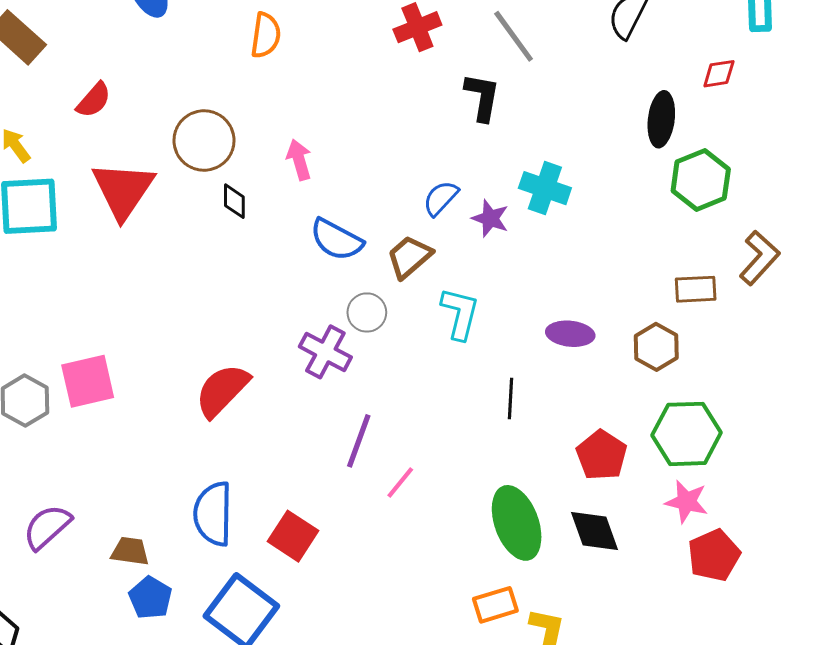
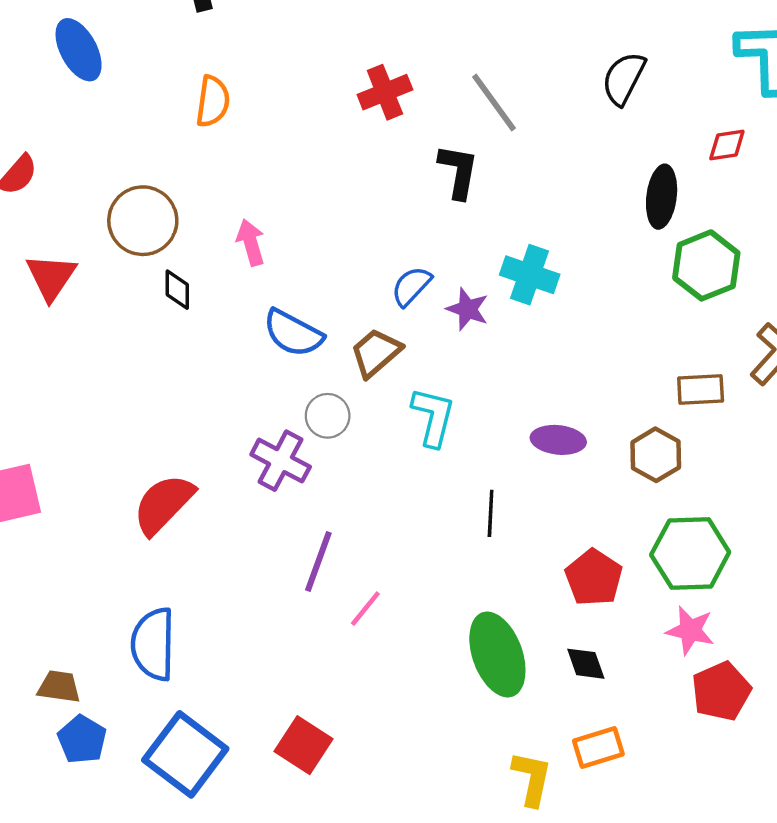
red triangle: (123, 190) -> (51, 277), size x0.7
black diamond: (595, 531) -> (586, 664), size x0.7
red square: (293, 536) -> (303, 745), moved
orange rectangle: (495, 605) -> (598, 747), moved

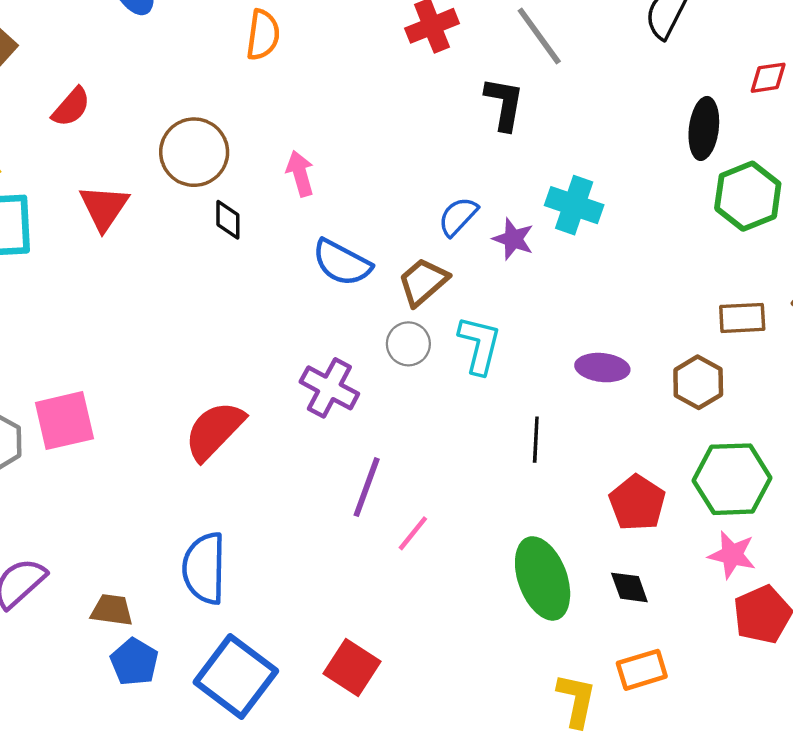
gray circle: (328, 416) -> (408, 344), moved

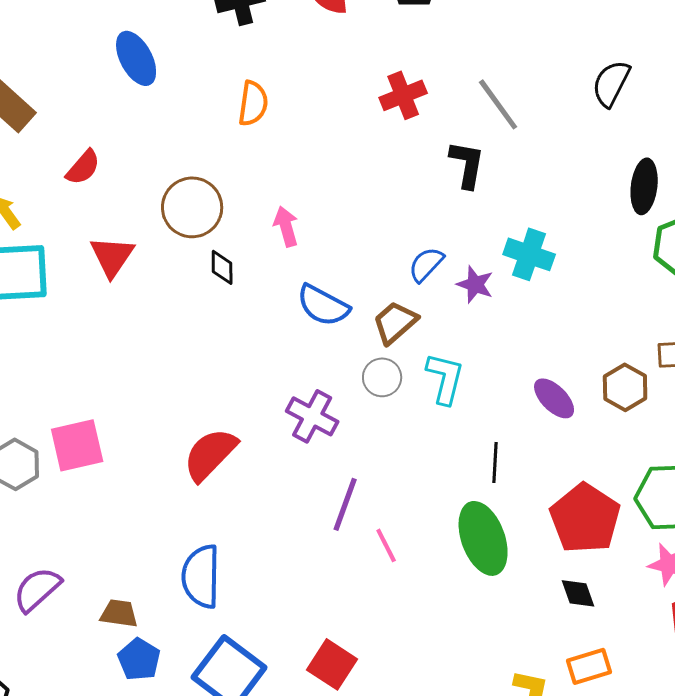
purple ellipse: (602, 368) -> (554, 398), turned 39
brown hexagon: (698, 382) -> (625, 387), moved
red pentagon: (637, 503) -> (585, 518), size x1.4
pink line: (413, 533) -> (386, 545), turned -66
green ellipse: (543, 578) -> (483, 538), moved

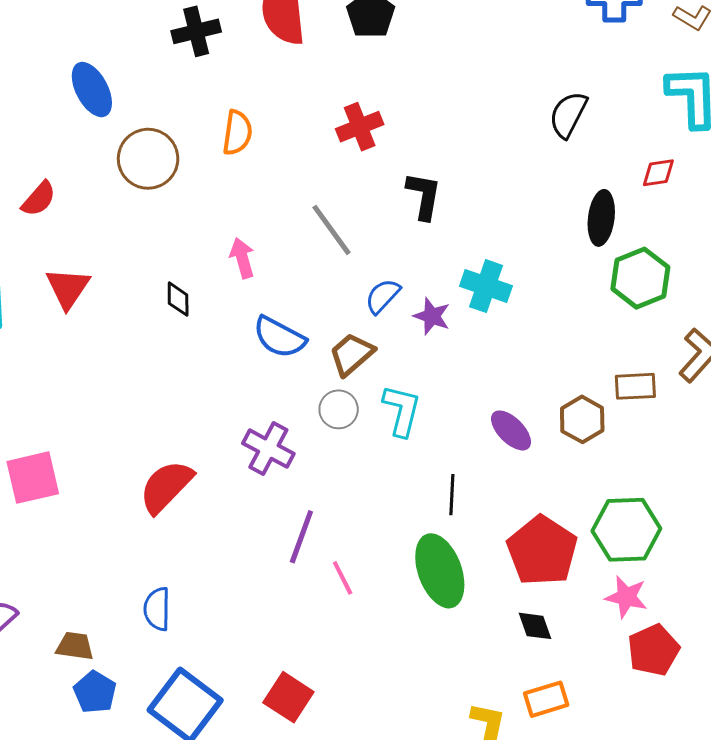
orange semicircle: (253, 103) -> (237, 133), moved
gray line: (498, 104) -> (332, 230), moved
brown circle: (192, 207) -> (148, 159), moved
blue semicircle: (201, 576) -> (157, 609), size x0.7

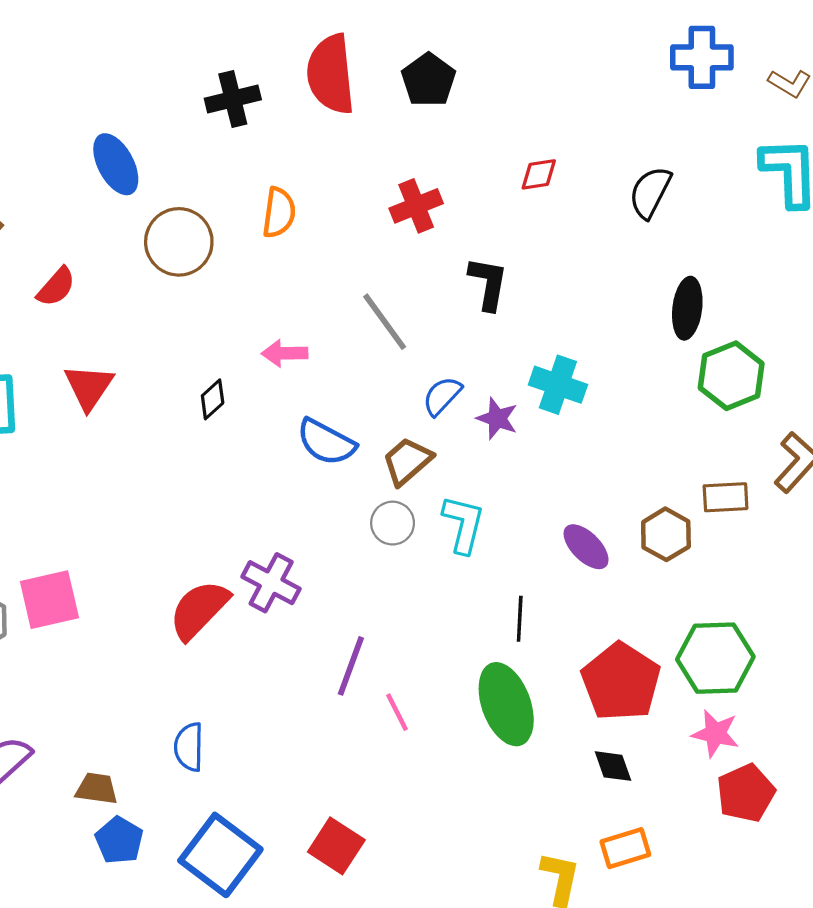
red diamond: (658, 173) -> (539, 174), moved
pink arrow: (242, 258) -> (285, 353), turned -75
black diamond: (178, 299) -> (213, 399), turned 48
purple cross: (268, 449) -> (271, 583), moved

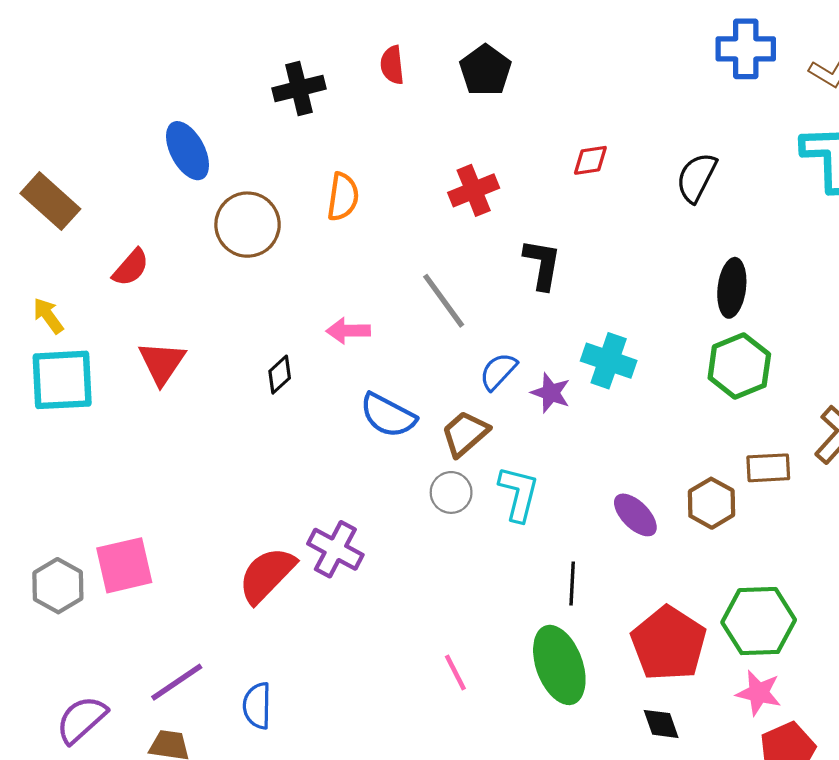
red semicircle: (331, 74) -> (392, 65), size x0.5
green hexagon: (731, 376) -> (739, 366), moved
purple line: (351, 666) -> (177, 682), moved, turned 36

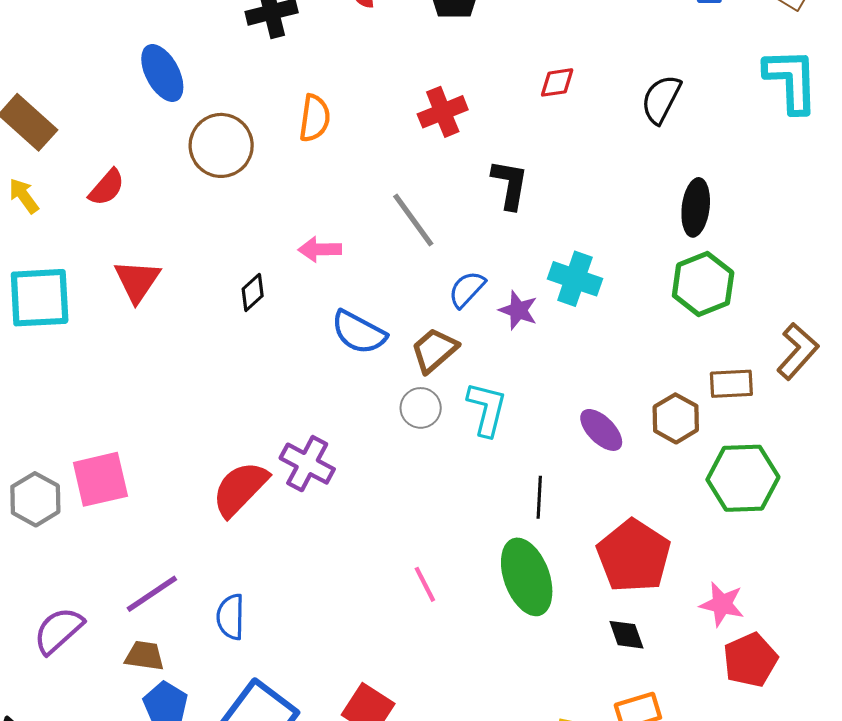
yellow arrow: (48, 316) -> (24, 196), moved
green hexagon: (759, 621) -> (743, 478), moved

